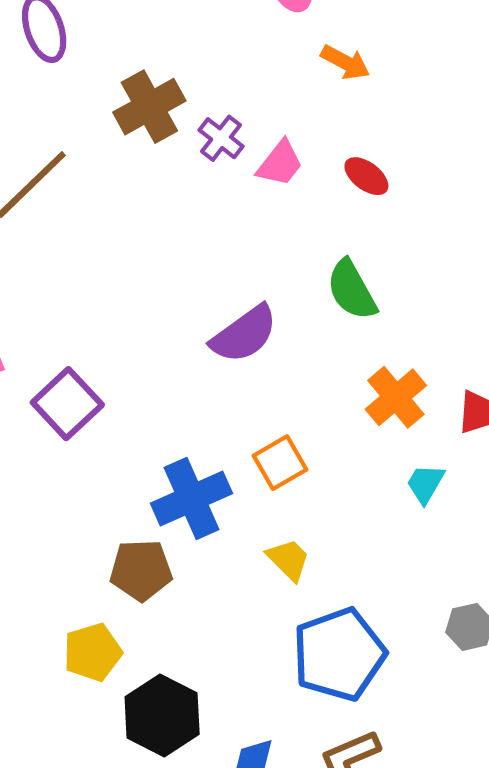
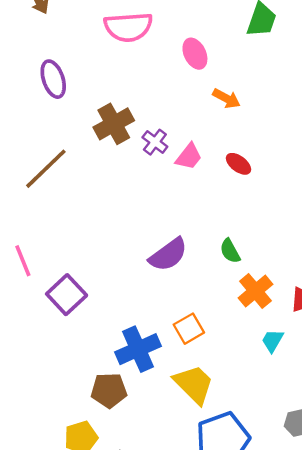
green semicircle: (352, 290) -> (230, 251), moved, size x0.7
yellow trapezoid: (288, 560) -> (194, 384), size x1.6

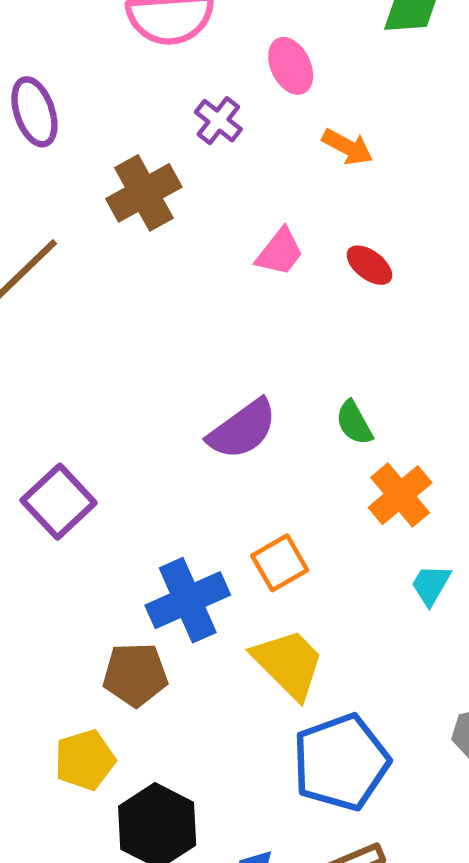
purple cross: (155, 142) -> (218, 121), moved

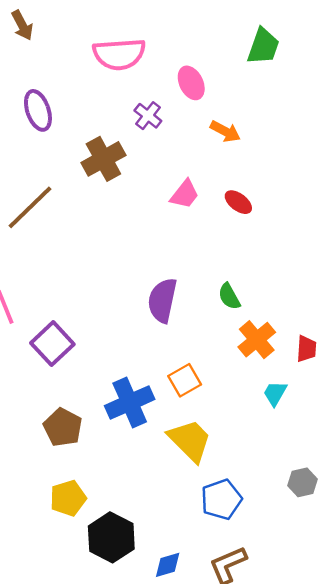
purple semicircle: (242, 429) -> (162, 300), turned 138
brown pentagon: (135, 675) -> (63, 427), moved, turned 30
blue pentagon: (341, 762) -> (221, 499), size x0.7

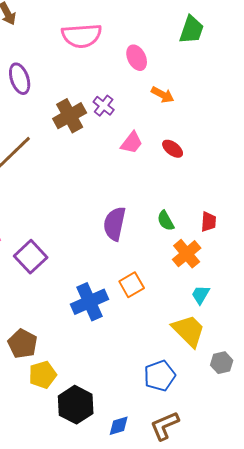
purple cross: (148, 116) -> (104, 106), moved
red trapezoid: (306, 349) -> (209, 222), moved
brown pentagon: (63, 427) -> (23, 344), moved
yellow trapezoid: (190, 440) -> (189, 331), moved

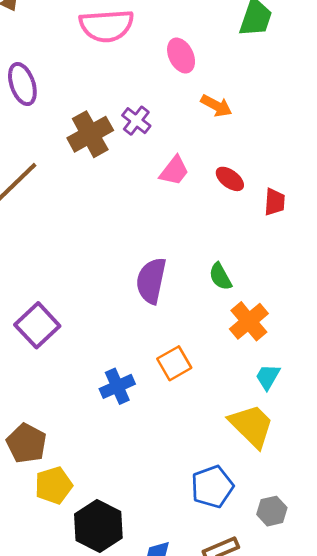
red trapezoid: (209, 222) -> (275, 202), moved
blue cross: (90, 302) -> (117, 386), size x0.7
gray hexagon: (222, 363) -> (272, 511), moved

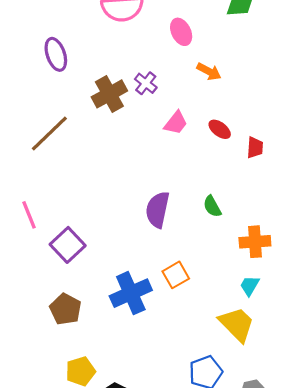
orange cross: (249, 321) -> (255, 242), moved, turned 36
blue cross: (117, 386) -> (131, 293), size x1.5
brown pentagon: (26, 443) -> (65, 309), moved

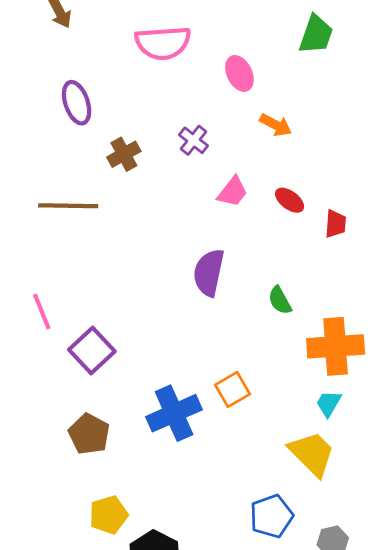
brown cross: (109, 94) -> (124, 154), moved, size x0.7
brown line: (49, 134) -> (68, 206), turned 45
purple semicircle: (158, 210) -> (209, 273), moved
orange cross: (255, 242) -> (336, 346), size x1.4

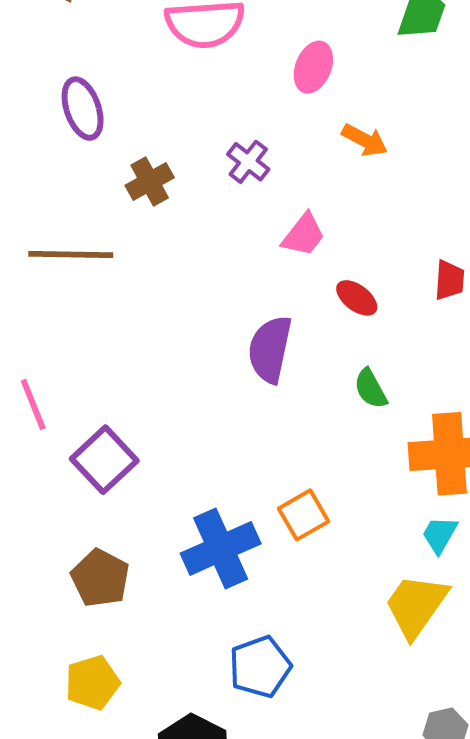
pink ellipse: (239, 73) -> (313, 67), turned 48
red ellipse: (290, 200) -> (357, 298), moved
yellow trapezoid: (312, 454) -> (416, 606), turned -100
yellow pentagon: (109, 515) -> (92, 683), moved
blue pentagon: (271, 516) -> (260, 667), moved

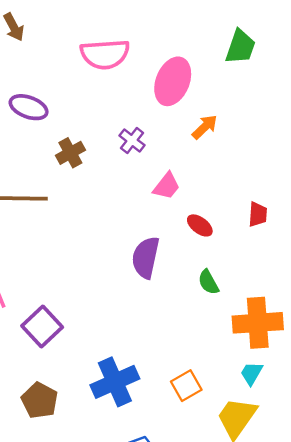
pink ellipse: (313, 67) -> (173, 81), size x1.5
purple ellipse: (83, 109) -> (29, 107), turned -51
orange arrow: (365, 140) -> (205, 127), turned -72
orange square: (303, 515) -> (186, 386), moved

